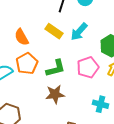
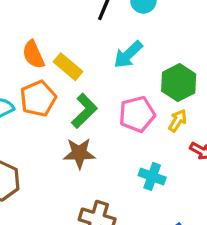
yellow rectangle: (54, 31) -> (68, 67), moved
green L-shape: (56, 68) -> (84, 111), turned -35

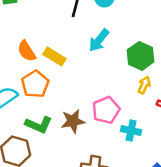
green L-shape: (84, 111) -> (39, 125), moved, turned 76
pink pentagon: (137, 114) -> (106, 110), moved

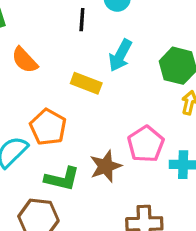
orange semicircle: (27, 51) -> (25, 60), moved
yellow rectangle: (54, 56) -> (86, 83), moved

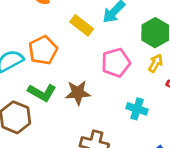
pink pentagon: (146, 144) -> (116, 63), moved

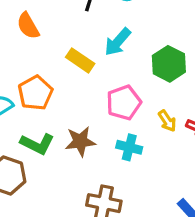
yellow arrow: (156, 63) -> (167, 121), moved, turned 120
cyan cross: (137, 109) -> (129, 147), moved

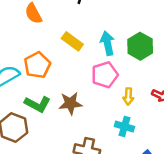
cyan arrow: (118, 42) -> (107, 43), moved, turned 125
yellow arrow: (167, 121) -> (128, 96), moved, turned 35
cyan cross: (129, 147) -> (124, 126), moved

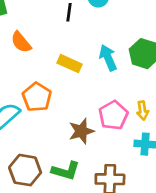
pink pentagon: (105, 75) -> (113, 115), moved
green L-shape: (37, 104) -> (66, 171), moved

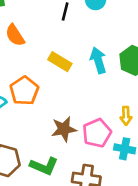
pink pentagon: (113, 115) -> (97, 133), moved

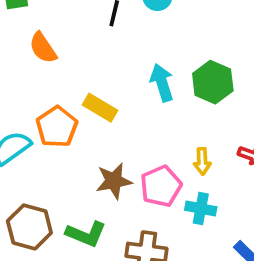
yellow rectangle: (60, 62) -> (100, 108), moved

